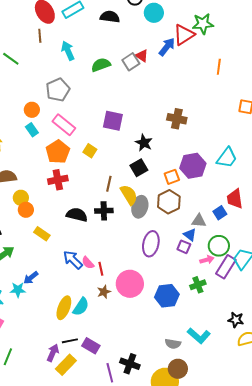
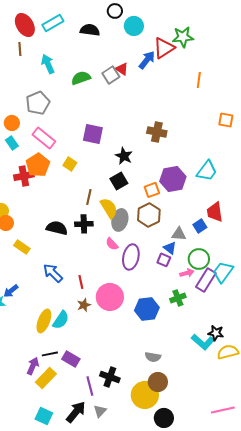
red cross: (58, 180) -> (24, 176), moved
pink semicircle: (88, 263) -> (112, 244), moved
cyan L-shape: (199, 336) -> (203, 342), moved

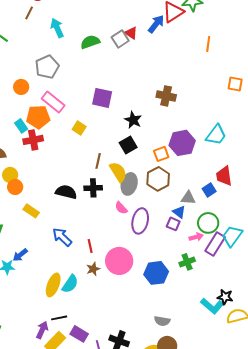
brown line: (20, 49) -> (29, 13), turned 32
cyan rectangle: (12, 143) -> (21, 126), moved
orange pentagon: (38, 165) -> (38, 117), moved, turned 30
purple rectangle: (71, 359) -> (79, 334), moved

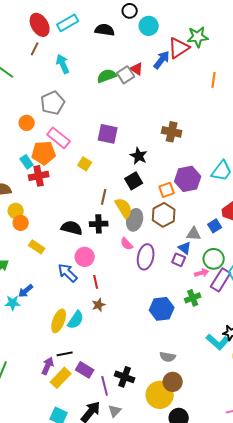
green semicircle: (90, 42) -> (107, 76), moved
pink circle: (119, 261) -> (85, 257), moved, size x0.7

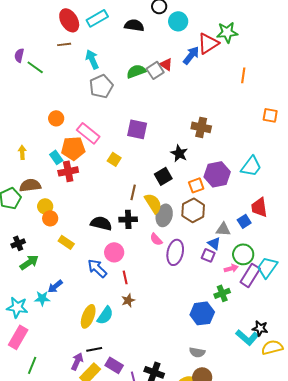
brown line: (35, 49) -> (64, 44), turned 56
gray pentagon: (53, 103) -> (101, 86), moved
black star: (139, 156) -> (179, 153), moved
blue hexagon: (162, 309) -> (202, 313), moved

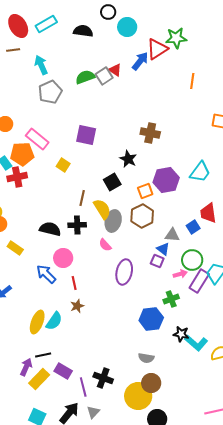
purple ellipse: (175, 252) -> (124, 272), moved
black star: (260, 328) -> (181, 334), moved

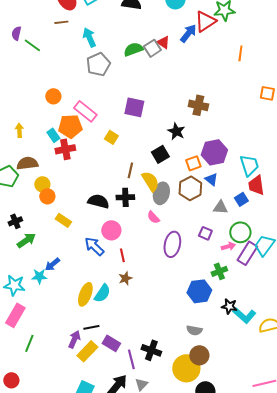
cyan trapezoid: (200, 172) -> (249, 165), moved, turned -55
blue triangle: (163, 249) -> (211, 179), moved

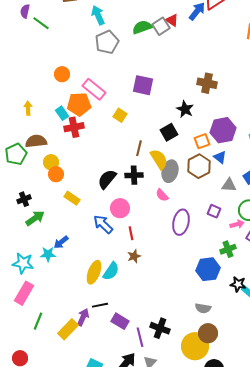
black semicircle: (98, 201) -> (107, 179), turned -65
yellow rectangle: (87, 351) -> (68, 329), moved

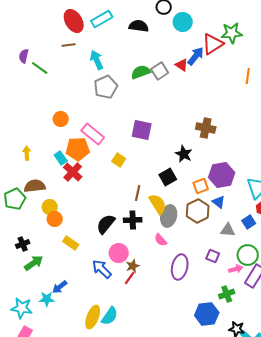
red triangle: (172, 20) -> (182, 65), moved
red cross: (74, 127) -> (73, 172), turned -36
red line: (131, 233) -> (130, 278), turned 48
brown star: (134, 256) -> (133, 266), moved

